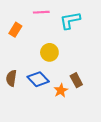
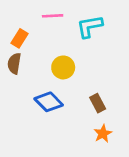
brown semicircle: (11, 78) -> (14, 63), moved
orange star: (61, 91) -> (103, 134), moved

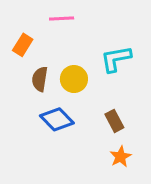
cyan L-shape: (90, 26) -> (116, 59), moved
brown semicircle: (14, 63) -> (40, 79), moved

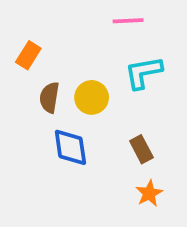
pink line: (62, 18) -> (128, 21), moved
blue diamond: (57, 119) -> (70, 147), turned 36

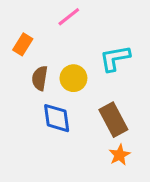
pink line: (128, 21) -> (69, 17), moved, turned -35
brown rectangle: (141, 149) -> (113, 120), size x1.5

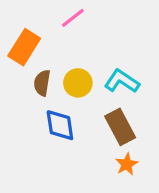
orange rectangle: (23, 44) -> (24, 47), size x1.5
cyan L-shape: (115, 58) -> (122, 81), moved, turned 44

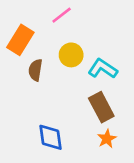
yellow circle: (78, 83) -> (71, 55), moved
blue diamond: (60, 125) -> (51, 137), moved

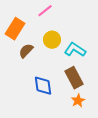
brown semicircle: (35, 70) -> (26, 51), turned 35
blue diamond: (51, 137) -> (43, 86), moved

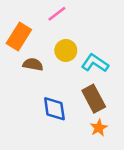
brown semicircle: (26, 51) -> (33, 64), turned 56

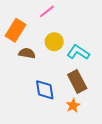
orange star: (99, 128) -> (73, 106), moved

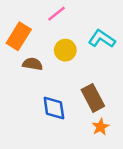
cyan L-shape: (78, 52) -> (102, 39), moved
orange star: (73, 106) -> (101, 127), moved

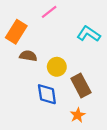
yellow circle: (65, 50) -> (57, 67), moved
orange star: (101, 127) -> (78, 115), moved

